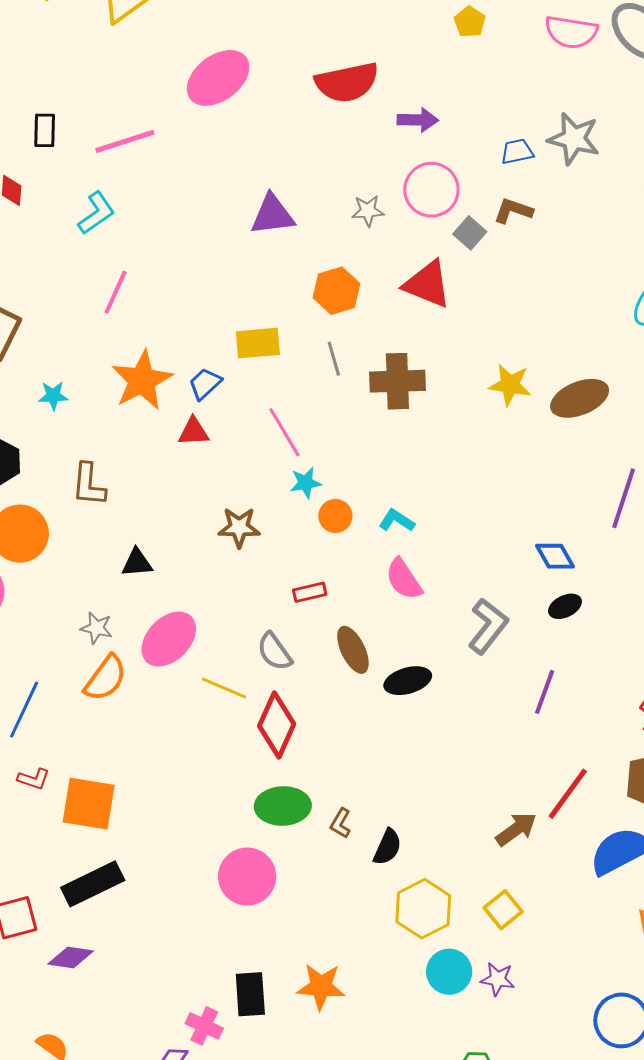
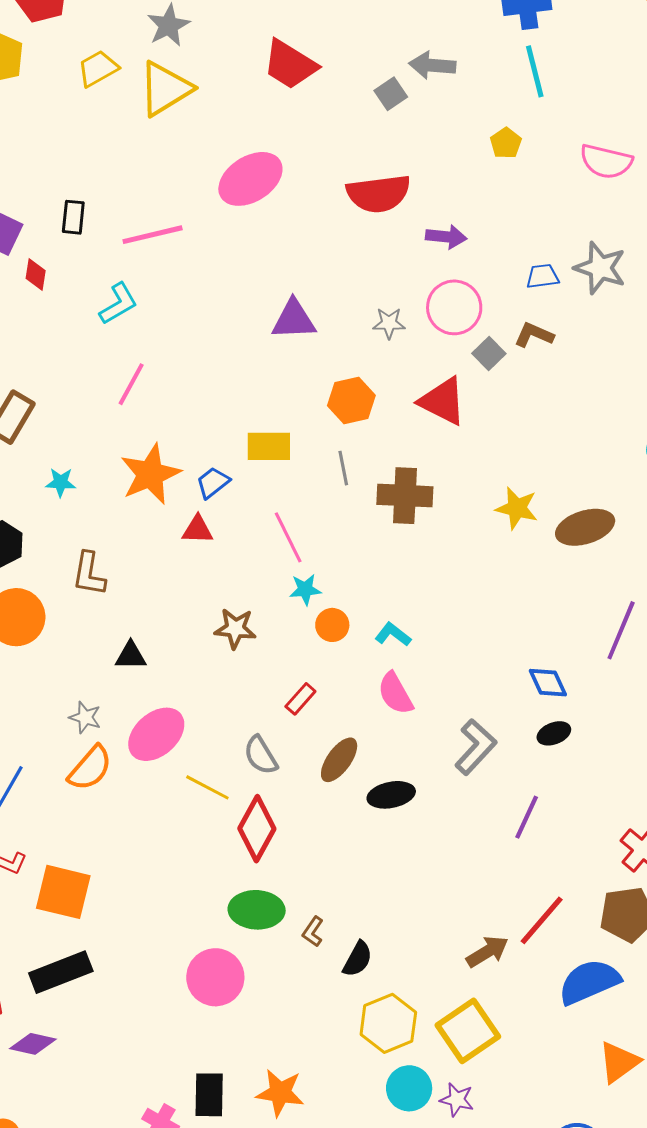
red rectangle: (310, 592) -> (300, 699), turned -40
brown ellipse: (353, 650) -> (339, 760), turned 57
yellow square: (503, 910) -> (468, 1031), size x1.6

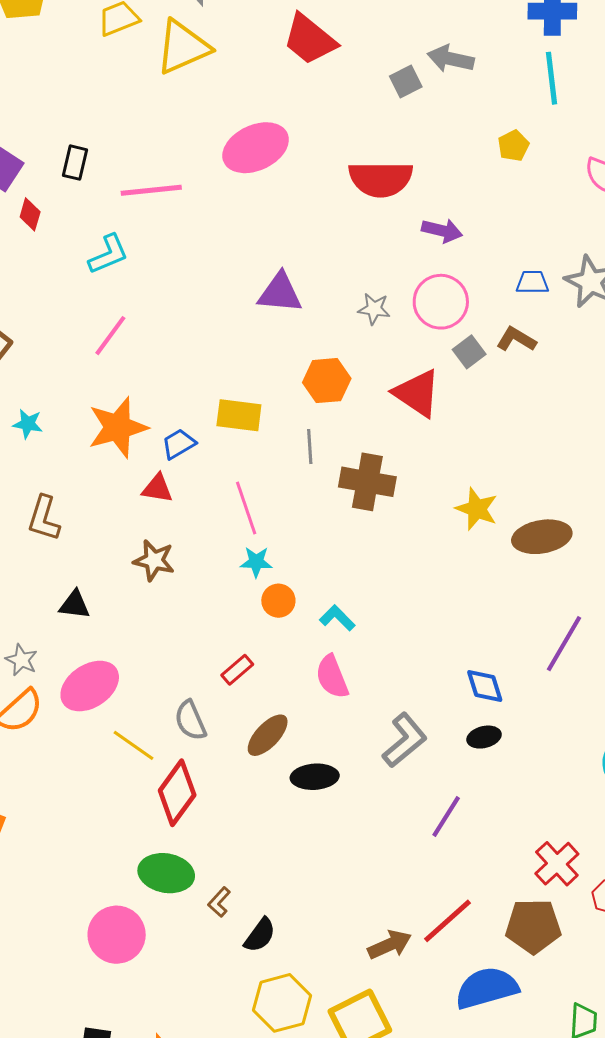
brown star: (235, 629) -> (154, 560), moved

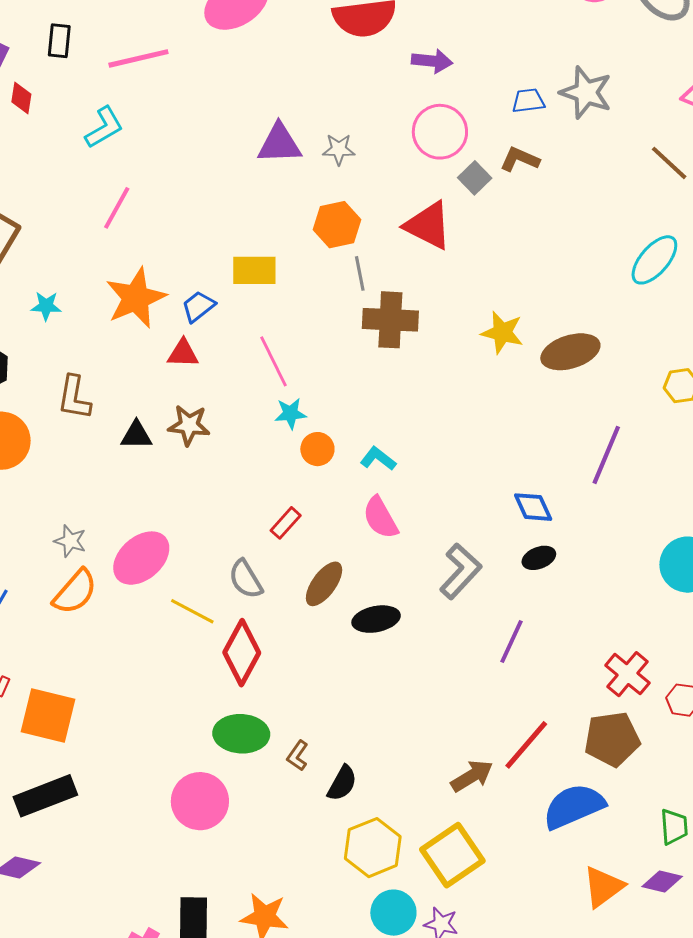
gray star: (374, 309) -> (339, 149), moved
gray line: (310, 447) -> (360, 273), moved
black triangle: (75, 605) -> (136, 435), moved

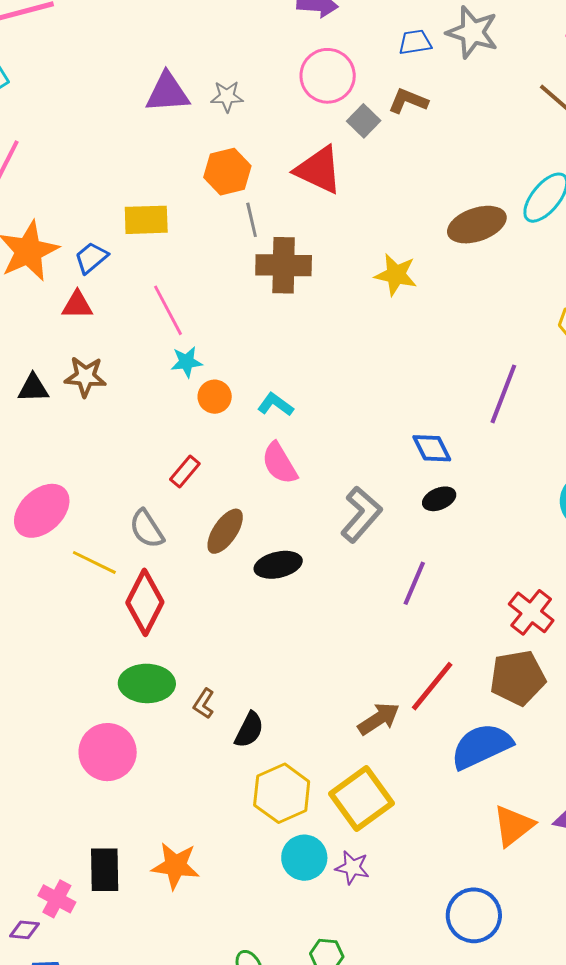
brown ellipse: (570, 352) -> (477, 225), moved

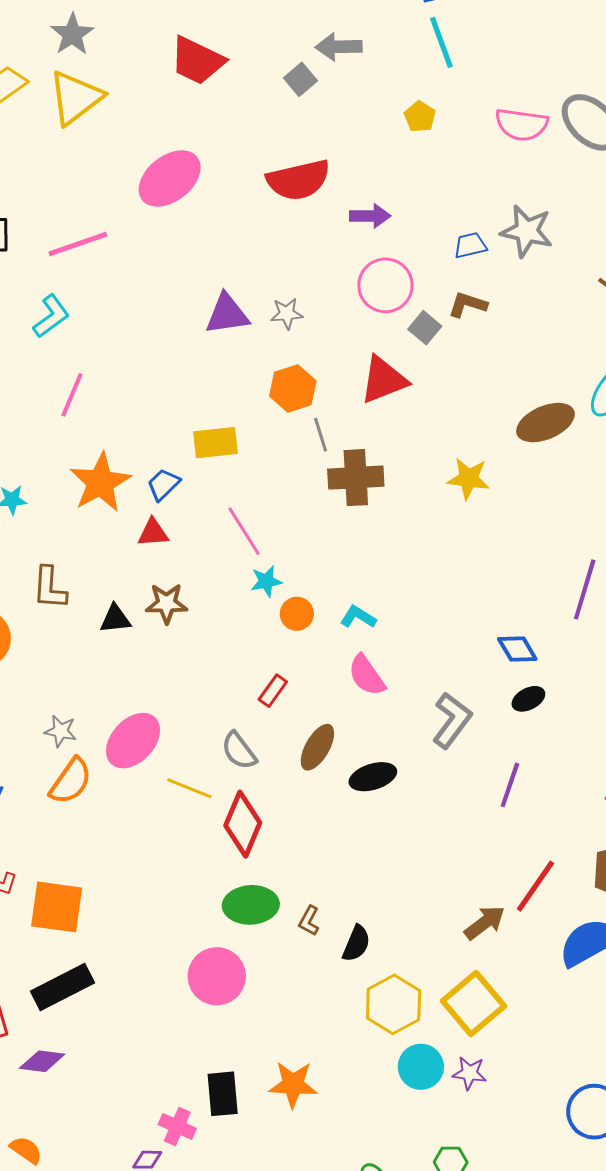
red triangle: (319, 170) -> (384, 380), turned -42

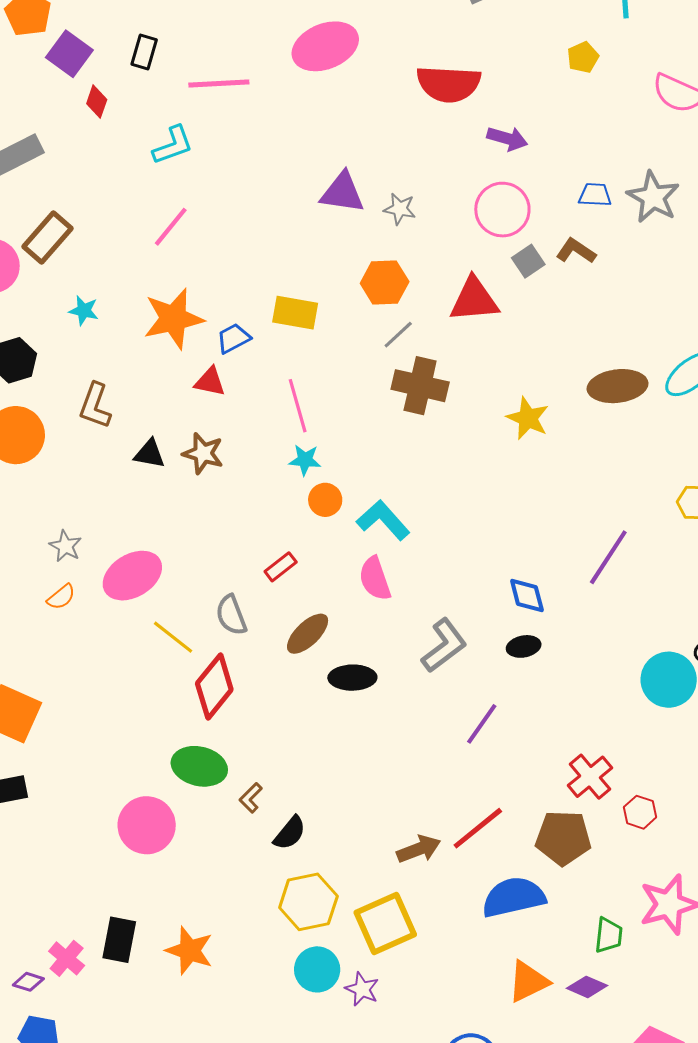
gray line: (321, 435) -> (398, 335), turned 48
cyan L-shape: (358, 617) -> (383, 520), size x1.5
orange semicircle: (71, 781) -> (61, 597), size x0.6

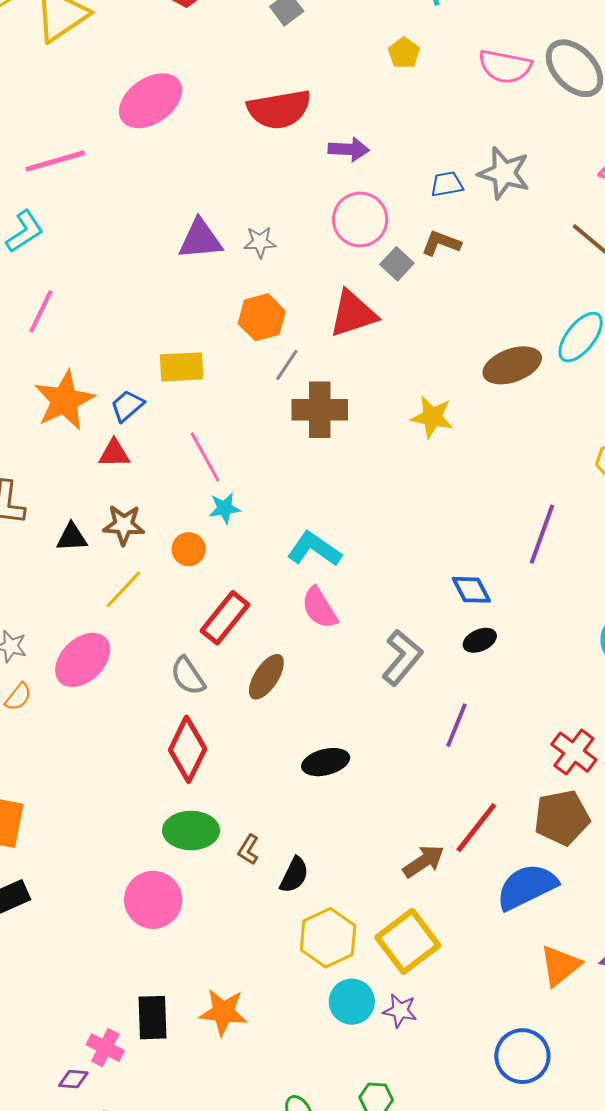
orange circle: (325, 500) -> (189, 549), moved
red rectangle: (281, 567) -> (225, 618), size x1.6
yellow line: (173, 637) -> (123, 589), moved, turned -72
black ellipse: (352, 678) -> (326, 762), moved

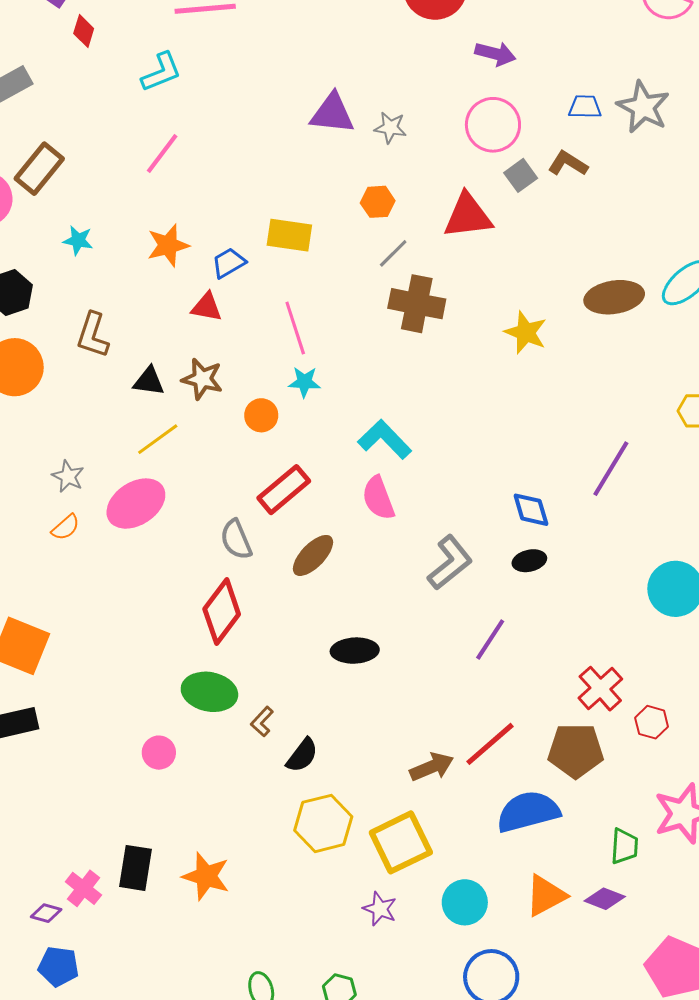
orange hexagon: (262, 317) -> (378, 202), size x0.7
orange star: (64, 400) -> (168, 245), size x0.7
yellow line: (123, 589) -> (158, 439), moved
pink circle: (153, 900) -> (159, 753), size x0.6
cyan circle: (352, 1002) -> (465, 902), moved

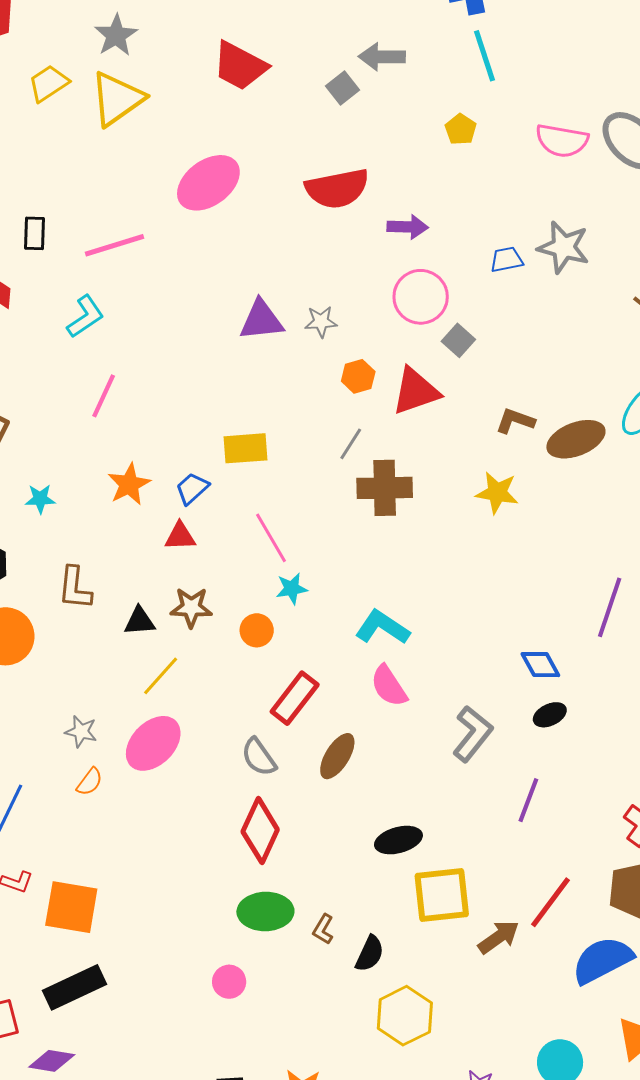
brown L-shape: (568, 164) -> (515, 421), moved
orange hexagon: (378, 202) -> (358, 376), moved
yellow square: (401, 842) -> (442, 895), moved, turned 32

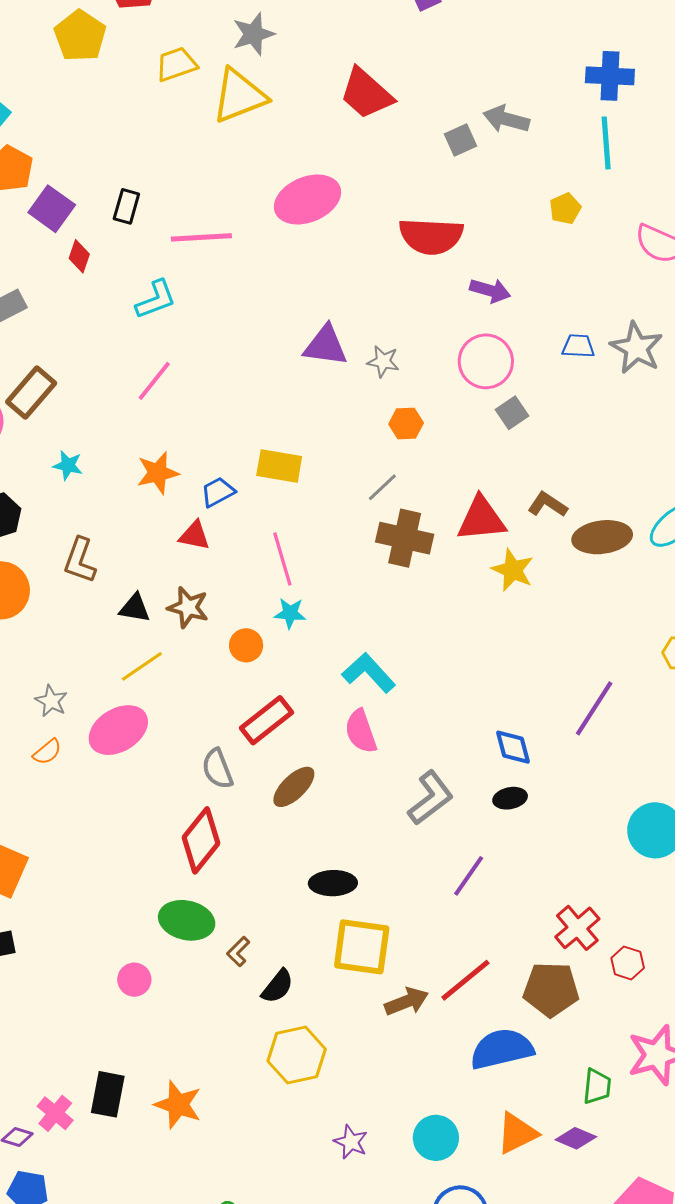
red triangle: (416, 391) -> (481, 519), moved

